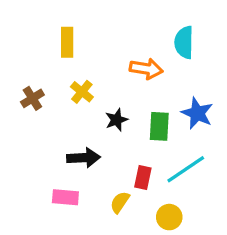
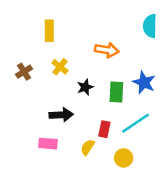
cyan semicircle: (184, 42) -> (150, 26), moved

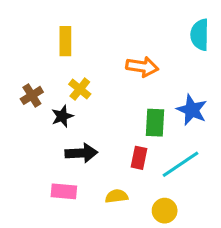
black star: (85, 87) -> (62, 116), moved
red rectangle: (104, 129) -> (139, 158), moved
yellow semicircle: (88, 147) -> (117, 196), turned 49

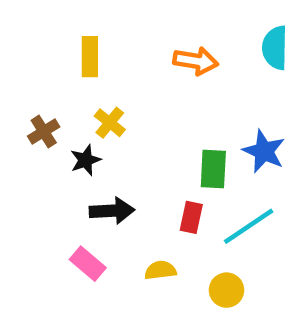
orange arrow: (142, 67) -> (196, 61), moved
pink rectangle: (64, 191) -> (88, 264), turned 35

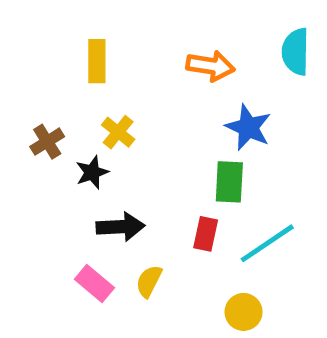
blue star: (264, 151) -> (248, 127), moved
yellow semicircle: (160, 270) -> (149, 281), moved, turned -56

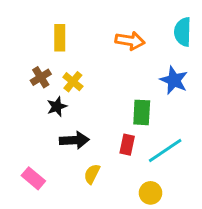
blue star: (248, 127) -> (174, 80), moved
brown cross: (47, 142) -> (41, 77), moved
pink rectangle: (94, 284) -> (33, 178), moved

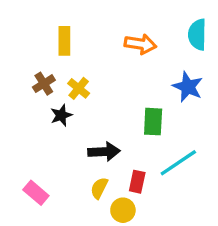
black arrow: (74, 140) -> (104, 152), moved
red rectangle: (127, 145) -> (137, 182), moved
yellow circle: (151, 193) -> (123, 210), moved

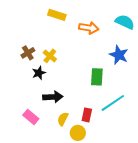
cyan semicircle: (197, 35) -> (125, 22), turned 114
yellow rectangle: (64, 41) -> (57, 15), moved, turned -72
black arrow: (104, 152) -> (53, 97), moved
pink rectangle: (36, 193) -> (31, 117), moved

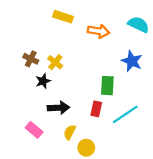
brown cross: (28, 53) -> (31, 59), turned -32
red rectangle: (87, 115) -> (96, 109), moved

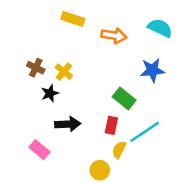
blue star: (132, 61) -> (152, 70), turned -30
green rectangle: (107, 86) -> (124, 98), turned -54
yellow semicircle: (70, 132) -> (119, 150), moved

